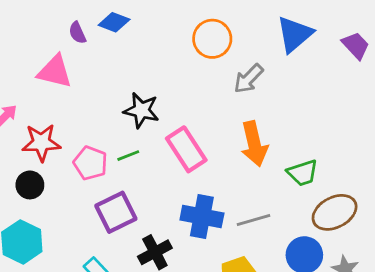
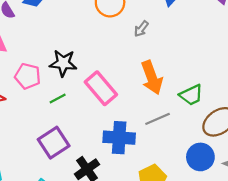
gray arrow: (248, 79) -> (141, 29), size x0.7
pink pentagon: (90, 163) -> (28, 76), moved
gray line: (253, 220) -> (158, 119), moved

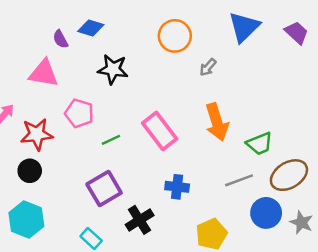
black star: (63, 63) -> (113, 69), moved
gray line: (158, 119) -> (239, 180), moved
blue cross: (119, 138) -> (177, 187), size x0.7

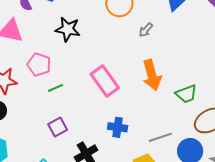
green line: (111, 140) -> (55, 88), moved
gray line: (239, 180) -> (160, 137), moved
purple square: (104, 189) -> (58, 127), size x0.7

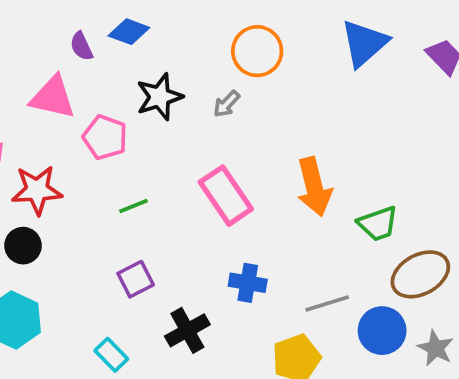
black star: (68, 29) -> (159, 97), turned -30
gray arrow: (146, 30) -> (227, 104), moved
pink pentagon: (39, 65) -> (105, 137), moved

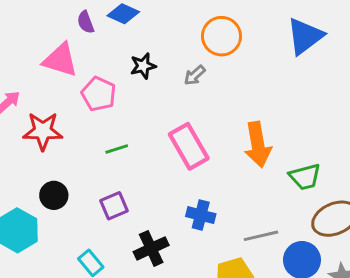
black star: (159, 97) -> (143, 66), size x0.7
black circle: (23, 246) -> (54, 195), moved

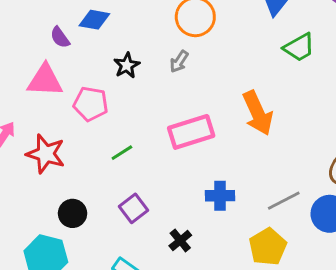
red star: (43, 131) -> (46, 154), turned 30
pink rectangle: (189, 146) -> (191, 132), turned -63
green trapezoid: (305, 177) -> (299, 47), moved
black cross: (151, 248) -> (180, 241), size x0.7

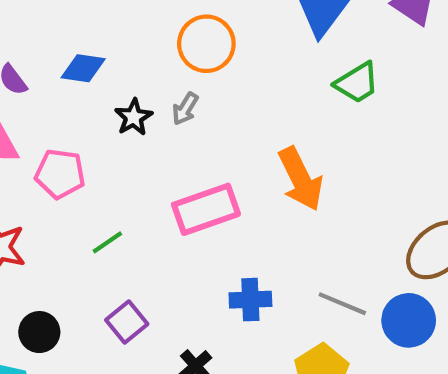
blue diamond: (94, 20) -> (83, 68), moved
black star: (127, 65) -> (134, 117), moved
gray line: (284, 201) -> (342, 304), turned 52

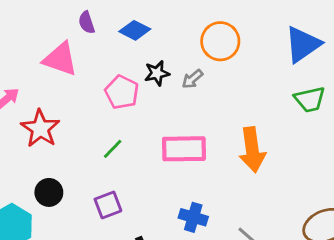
pink pentagon: (60, 174) -> (122, 92), moved
green line: (107, 242) -> (113, 149), turned -30

